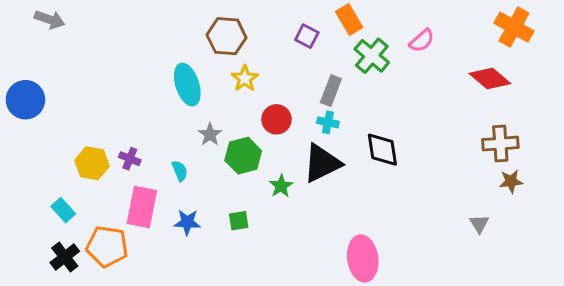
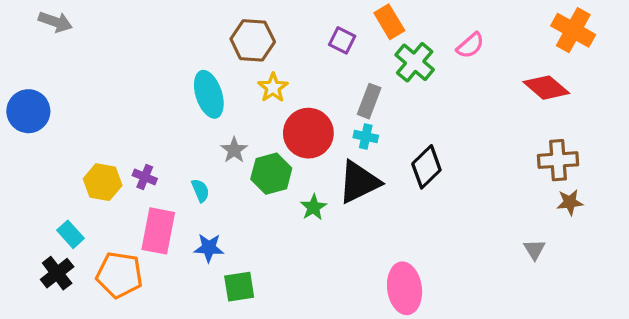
red circle: (277, 119) -> (308, 133), size x1.5
black diamond: (382, 150) -> (426, 167), turned 54
green square: (239, 221) -> (239, 287), moved, size x1.4
black cross: (65, 257) -> (57, 273), moved

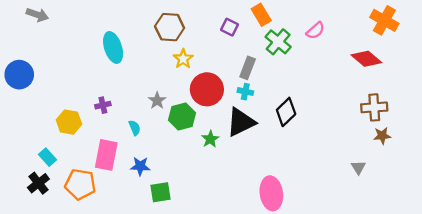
cyan ellipse: (209, 94) -> (113, 47), moved
purple cross: (145, 177) -> (103, 105), moved, turned -35

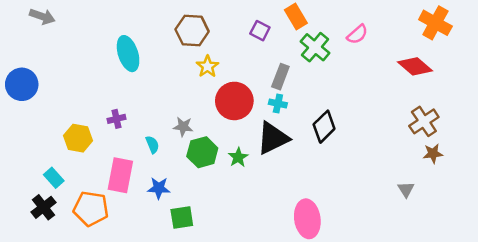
gray star: (157, 101) -> (183, 127), moved, turned -30
brown cross: (374, 107) -> (424, 121), turned -30
green hexagon: (182, 116) -> (202, 152), moved

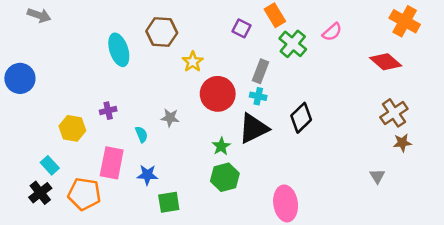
brown hexagon: (192, 31) -> (162, 32), moved
green hexagon: (202, 152) -> (225, 177), moved

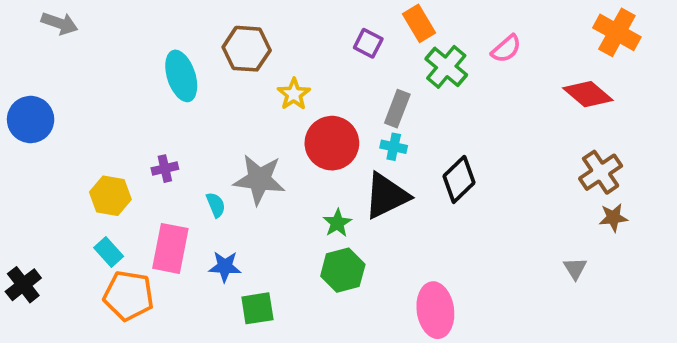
gray star: (170, 118) -> (259, 179), size x1.8
cyan rectangle: (50, 165) -> (109, 252), moved
black cross: (40, 193) -> (23, 285), moved

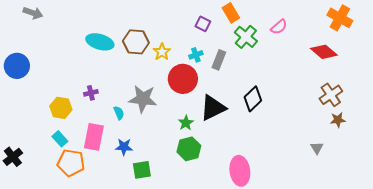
brown hexagon: (247, 49) -> (136, 42), moved
cyan ellipse: (181, 76) -> (100, 42), turned -56
cyan cross: (394, 147) -> (196, 55), moved, turned -32

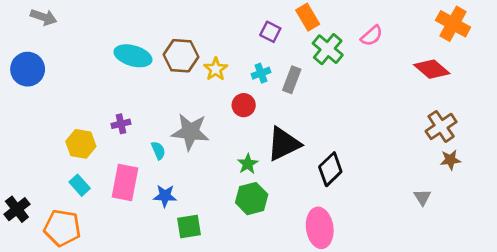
blue circle: (17, 66) -> (28, 69), moved
red circle: (183, 79) -> (244, 105), size x0.6
black diamond: (253, 99) -> (330, 169), moved
orange pentagon: (71, 163) -> (62, 228), moved

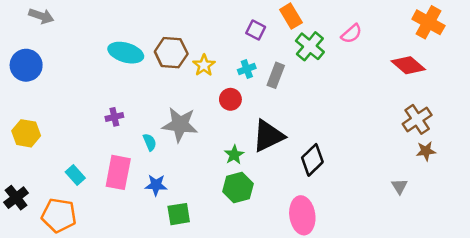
yellow hexagon: (81, 144) -> (26, 133), moved

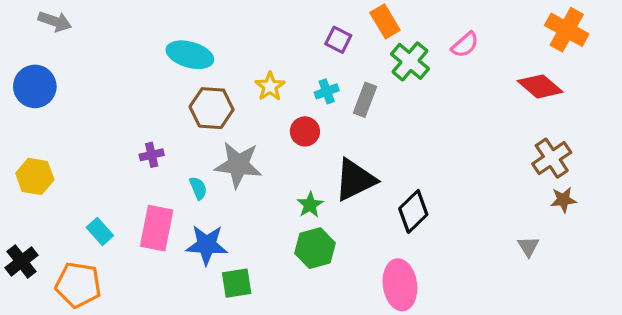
cyan ellipse: (126, 53) -> (190, 55), moved
brown hexagon: (171, 53) -> (212, 108), moved
blue star: (156, 185) -> (207, 245), size x1.4

